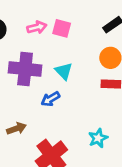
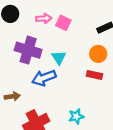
blue arrow: (50, 99) -> (44, 78), size x1.5

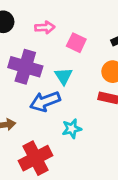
pink square: (63, 23) -> (76, 43), moved
cyan star: (76, 116) -> (72, 129), moved

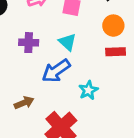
purple cross: (25, 67) -> (29, 43), size x0.6

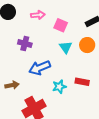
cyan triangle: (68, 42) -> (66, 47), moved
red rectangle: (116, 52) -> (82, 82), moved

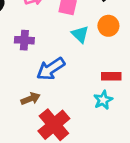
brown arrow: (12, 85) -> (30, 99), moved
cyan star: (59, 87) -> (103, 100), moved

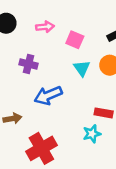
brown arrow: (30, 99) -> (12, 118), moved

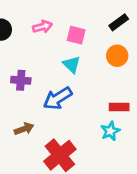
purple cross: (28, 64) -> (21, 80), moved
cyan triangle: (82, 68) -> (72, 64), moved

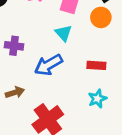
orange circle: (117, 56) -> (101, 17), moved
red rectangle: (119, 107) -> (96, 65), moved

